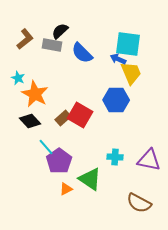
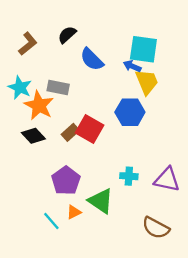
gray rectangle: (52, 45) -> (58, 87), moved
cyan star: (18, 78) -> (20, 87), size x1.5
cyan line: (46, 147) -> (51, 221), moved

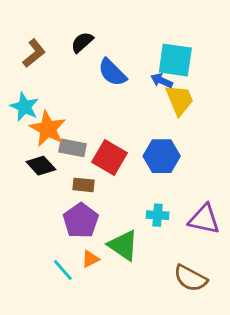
gray rectangle: (58, 87) -> (72, 148), moved
blue hexagon: (130, 112) -> (162, 156), moved
brown rectangle: (70, 132) -> (83, 185), moved, turned 48

